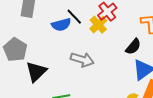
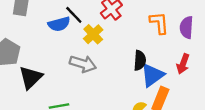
yellow cross: (98, 25) -> (93, 34), moved
black semicircle: (133, 47) -> (140, 60), moved, turned -36

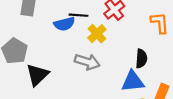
black line: (74, 15) -> (79, 15), turned -42
blue triangle: (152, 75) -> (133, 81), moved, turned 30

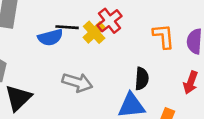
yellow cross: (97, 34) -> (94, 32), moved

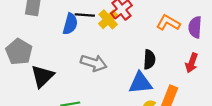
orange L-shape: (164, 36) -> (168, 23), turned -55
blue semicircle: (50, 37) -> (70, 24), turned -60

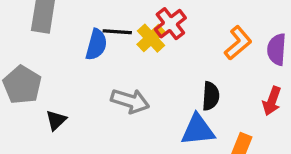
orange L-shape: (168, 23) -> (238, 43), turned 110
black triangle: (42, 76) -> (56, 120), size x0.6

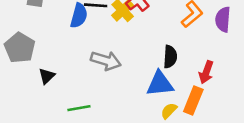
red arrow: (272, 101) -> (206, 72), moved

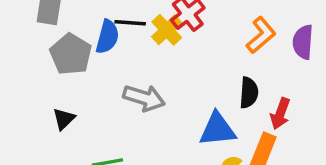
gray pentagon: (20, 48) -> (71, 54), moved
black semicircle: (170, 57) -> (249, 93), moved

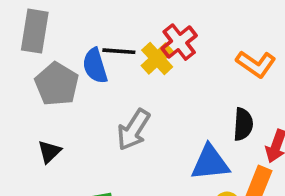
orange L-shape: (261, 35) -> (256, 64), turned 75
blue semicircle: (107, 37) -> (95, 66), turned 148
gray arrow: (144, 98) -> (133, 130), turned 105

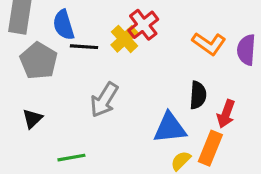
black line: (119, 51) -> (84, 47), moved
blue semicircle: (95, 66) -> (64, 25), moved

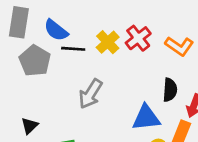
blue semicircle: (64, 25) -> (56, 30), turned -35
red cross: (143, 25) -> (138, 38), moved
black triangle: (32, 119) -> (29, 126), moved

